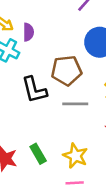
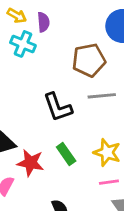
black L-shape: (34, 90) -> (58, 107), moved

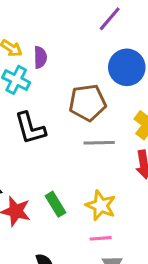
black L-shape: (58, 107) -> (30, 128), moved

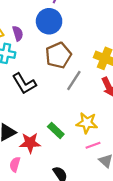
blue circle: (127, 67) -> (49, 21), moved
gray line: (99, 143) -> (74, 80), turned -40

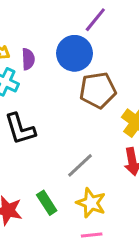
brown pentagon: (58, 55) -> (98, 90), moved
gray line: (74, 80) -> (80, 165), moved

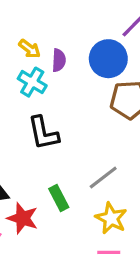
green rectangle: (47, 203) -> (59, 198), moved

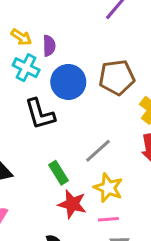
blue circle: (108, 59) -> (68, 82), moved
red star: (23, 218) -> (72, 204), moved

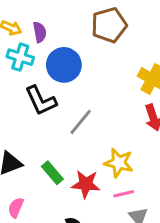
brown pentagon: (117, 77) -> (109, 25), moved
gray line: (98, 151) -> (81, 122), moved
green rectangle: (59, 173) -> (52, 173), moved

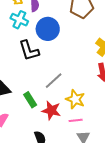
gray line: (81, 122) -> (54, 81), moved

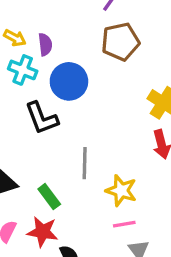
gray line: (54, 81) -> (85, 163), turned -42
red star: (51, 110) -> (43, 232), moved

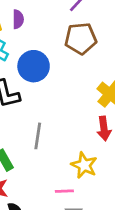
purple semicircle: (45, 44) -> (18, 19), moved
yellow star: (121, 191) -> (84, 165), moved

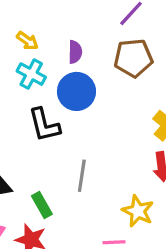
purple semicircle: (18, 19) -> (75, 52), moved

